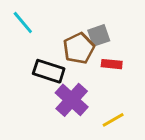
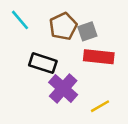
brown pentagon: (79, 48) -> (63, 26), moved
red rectangle: (112, 64) -> (99, 57), size x1.6

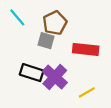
gray square: (87, 31) -> (46, 41), moved, turned 35
black rectangle: (43, 63) -> (32, 73), moved

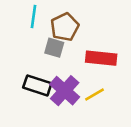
cyan line: (17, 17) -> (33, 17), moved, turned 48
yellow line: (87, 92) -> (95, 95), moved

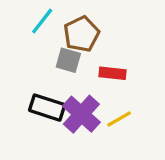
cyan line: (33, 17) -> (42, 21), turned 30
red rectangle: (101, 58) -> (112, 73), moved, size x0.7

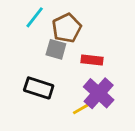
purple cross: (81, 114) -> (99, 93), moved
yellow line: (119, 119) -> (83, 108), moved

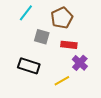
brown pentagon: (67, 28) -> (62, 18), moved
purple cross: (99, 93) -> (80, 63), moved, size x0.7

